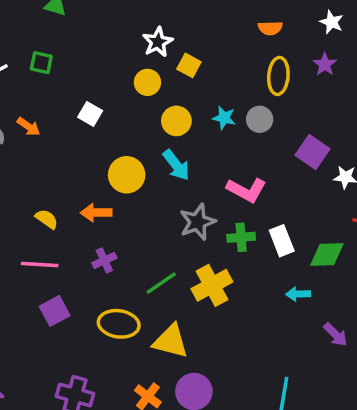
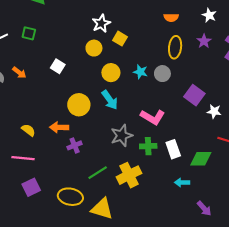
purple cross: (104, 260) -> (75, 145), moved

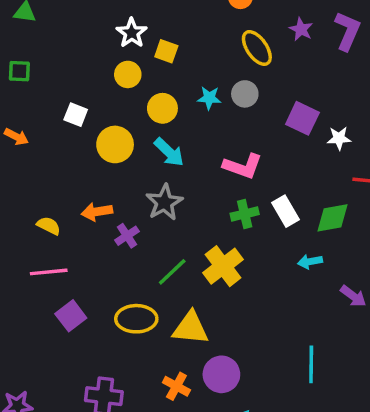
yellow ellipse: (175, 47) -> (257, 48), turned -30
yellow circle: (79, 105) -> (115, 144), moved
gray star: (122, 136) -> (164, 202), moved

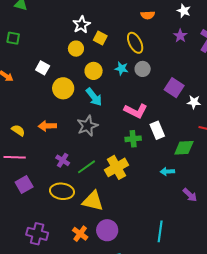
yellow ellipse: (257, 48) -> (135, 43), moved
white rectangle: (285, 211) -> (157, 130), moved
purple cross: (127, 236) -> (63, 160), moved, turned -32

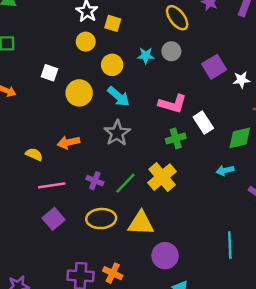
yellow ellipse: (135, 43) -> (177, 18), moved
purple square: (174, 88) -> (214, 67), turned 36
pink line: (15, 157) -> (52, 185), moved
orange cross: (80, 234) -> (113, 273), moved

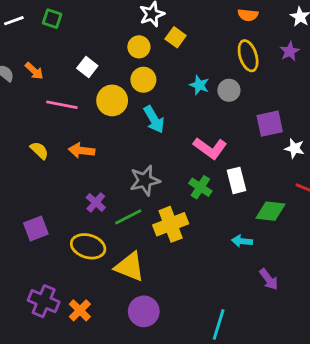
yellow circle: (112, 65) -> (143, 80), moved
gray star: (117, 133) -> (145, 180), moved
green cross: (176, 138) -> (200, 187), turned 30
pink line: (52, 185) -> (62, 105), moved

